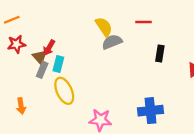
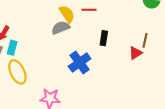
yellow semicircle: (104, 27) -> (67, 14), moved
blue cross: (150, 111) -> (80, 62), moved, turned -30

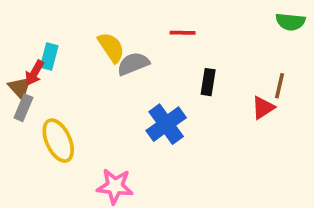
yellow semicircle: (67, 14) -> (111, 47), moved
cyan rectangle: (12, 48) -> (49, 56), moved

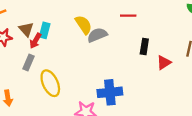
brown triangle: (20, 88) -> (26, 29), moved
red triangle: (263, 108) -> (164, 63), moved
blue cross: (166, 124) -> (110, 92), moved, turned 30

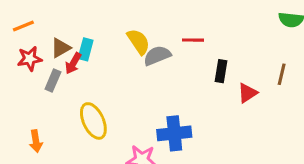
red line: (128, 16) -> (193, 40), moved
brown triangle: (26, 29) -> (61, 48), turned 42
gray rectangle: (28, 63) -> (53, 80), moved

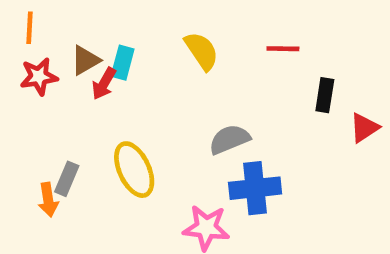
orange line: (23, 26) -> (30, 28), turned -65
gray semicircle: (157, 56) -> (229, 139), moved
gray rectangle: (53, 80) -> (67, 179), moved

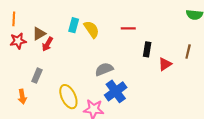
cyan rectangle: (123, 63) -> (74, 25), moved
yellow ellipse: (134, 170) -> (68, 97), moved
gray rectangle: (67, 179) -> (37, 76), moved
blue cross: (255, 188) -> (116, 91), turned -30

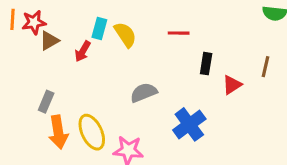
red star: (18, 41) -> (34, 22), moved
red arrow: (47, 44) -> (83, 51), moved
blue cross: (116, 91) -> (189, 124), moved
orange arrow: (22, 97) -> (58, 132), moved, size x1.5

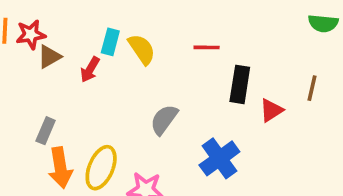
black rectangle: (206, 64) -> (240, 84), size x1.4
gray semicircle: (144, 92) -> (164, 120), turned -32
yellow ellipse: (92, 132) -> (101, 168), turned 48

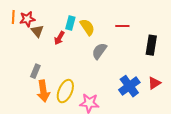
brown triangle: (49, 57) -> (37, 31), turned -40
black rectangle: (240, 84) -> (151, 45), moved
red triangle: (271, 110) -> (154, 83), moved
gray semicircle: (164, 120) -> (99, 51), moved

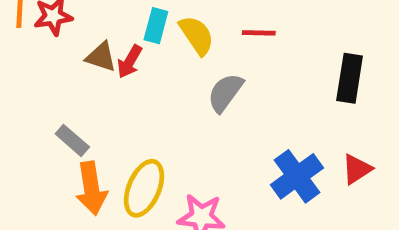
red line: (122, 26) -> (259, 33), moved
brown triangle: (37, 31) -> (101, 57), moved, turned -32
gray rectangle: (35, 71) -> (72, 140), turned -72

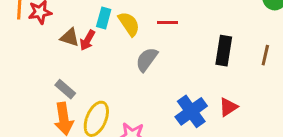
gray rectangle: (72, 140) -> (65, 89), moved

